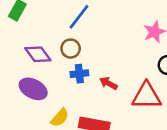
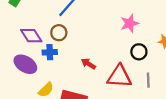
blue cross: (79, 74) -> (50, 52), moved

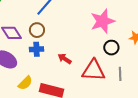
pink star: (130, 23) -> (103, 21), size x1.4
blue cross: (50, 52) -> (37, 49), moved

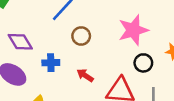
brown circle: (37, 30) -> (81, 36), moved

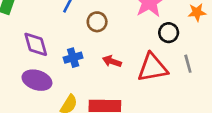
purple diamond: (20, 42) -> (36, 44), turned 30

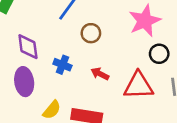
blue cross: (73, 58) -> (62, 65), turned 30
purple ellipse: (37, 80) -> (24, 82), turned 56

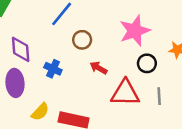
red arrow: (100, 74) -> (98, 68), moved

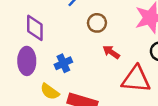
blue cross: (53, 69) -> (63, 63), moved, turned 36
yellow semicircle: (40, 112) -> (50, 92), turned 78

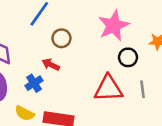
red arrow: (111, 52) -> (51, 65), moved

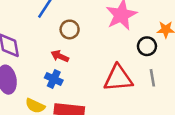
black circle: (128, 57) -> (147, 46), moved
blue cross: (34, 83) -> (54, 79), moved, turned -30

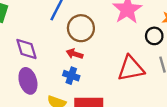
brown circle: (70, 29) -> (81, 28), size x1.5

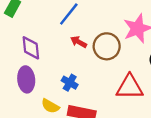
brown circle: (81, 28) -> (107, 46), moved
red arrow: (75, 54) -> (79, 42), moved

